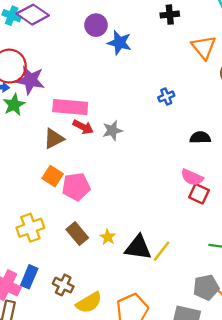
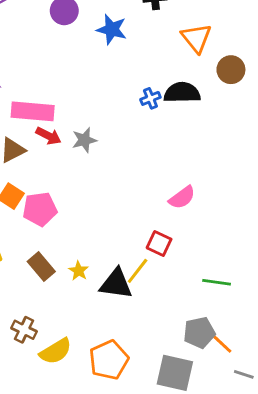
blue star: (119, 43) -> (112, 29), moved
black semicircle: (200, 138) -> (182, 93), moved, size x1.4
pink semicircle: (192, 177) -> (182, 198), turned -60
red square: (199, 194) -> (159, 244), moved
yellow line: (162, 251) -> (138, 271), moved

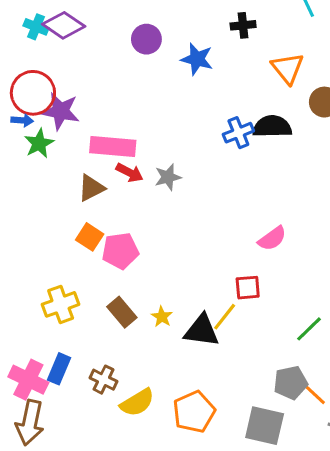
blue cross: (150, 98) -> (238, 133), size x1.4
red square: (159, 244) -> (248, 288), turned -30
green line: (217, 282) -> (309, 329), turned -52

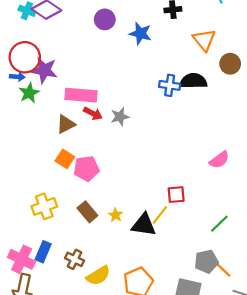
blue cross: (238, 133) -> (170, 85), turned 30
pink semicircle: (272, 239) -> (219, 160), moved

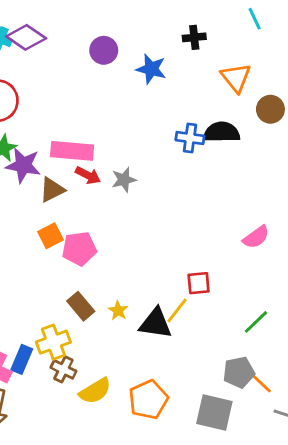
purple star: (44, 70) -> (23, 165), moved
orange square: (65, 159) -> (51, 236), turned 30
yellow cross: (44, 206) -> (53, 342), moved

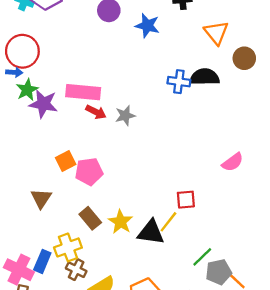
brown triangle: (52, 190) -> (41, 198), moved, turned -30
yellow star: (118, 310) -> (121, 222), size x1.5
green line: (256, 322) -> (202, 257), moved

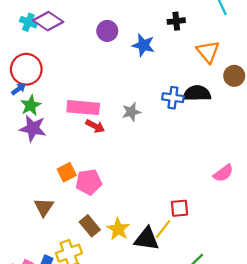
blue arrow: (14, 72) -> (19, 89), turned -40
purple star: (43, 104) -> (33, 128), moved
gray star: (125, 115) -> (131, 112), moved

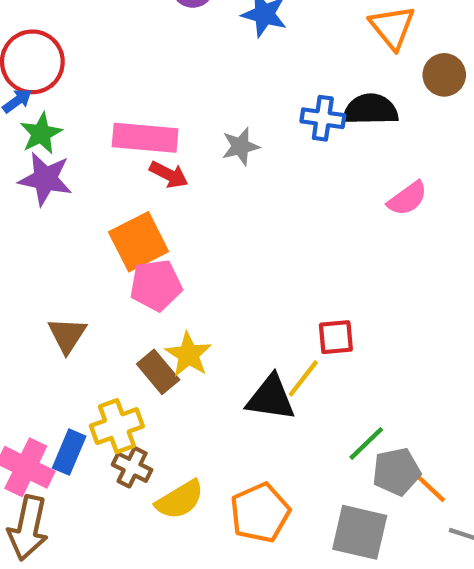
orange square: (67, 172) -> (139, 242), moved, size x1.5
pink semicircle: (223, 173) -> (407, 198), moved
yellow star: (118, 229) -> (188, 355), moved

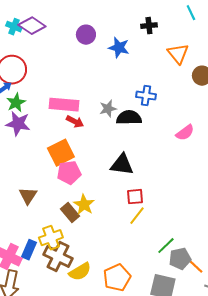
black semicircle: (371, 110) -> (129, 118), moved
red square: (336, 337) -> (135, 197), moved
black triangle: (271, 398) -> (122, 165), moved
brown cross: (132, 467) -> (58, 257), size x1.6

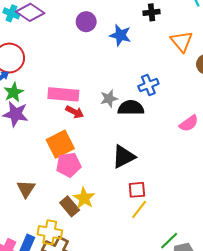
blue cross: (146, 96) -> (148, 85), turned -30
black triangle: (122, 165) -> (123, 157), turned -35
yellow cross: (51, 238) -> (50, 232), turned 30

